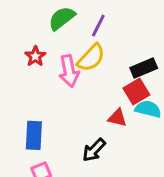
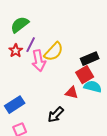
green semicircle: (62, 18) -> (20, 25), moved
purple line: (98, 26) -> (31, 45), moved
blue rectangle: (34, 135) -> (15, 105), turned 54

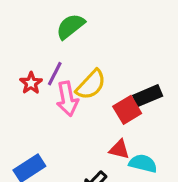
green semicircle: (20, 25) -> (70, 26), moved
red square: (85, 75) -> (127, 110), moved
cyan semicircle: (93, 87) -> (143, 163), moved

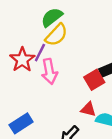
red star: (31, 83) -> (22, 60), size x1.5
yellow semicircle: (91, 85) -> (56, 35), moved

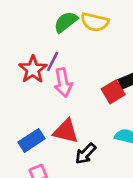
yellow semicircle: (56, 35) -> (95, 22), moved, turned 60
red triangle: (88, 109) -> (66, 131), moved, size x1.5

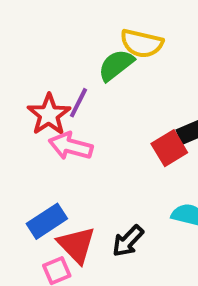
green semicircle: (66, 22) -> (116, 65), moved
pink arrow: (63, 83) -> (71, 146), moved, turned 116
red triangle: (66, 131) -> (77, 245), moved, turned 32

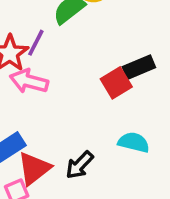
red triangle: (77, 245) -> (34, 169), turned 36

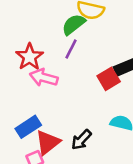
purple line: (36, 43) -> (71, 49), moved

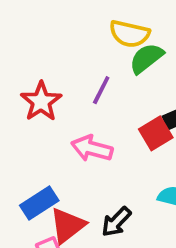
green semicircle: (74, 24) -> (146, 58), moved
pink arrow: (44, 78) -> (92, 148), moved

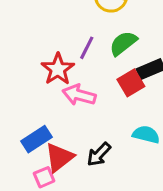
green semicircle: (146, 58) -> (123, 43), moved
red star: (41, 101) -> (58, 69), moved

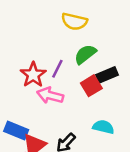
purple line: (87, 48) -> (57, 69), moved
blue rectangle: (37, 139) -> (16, 131), turned 55

